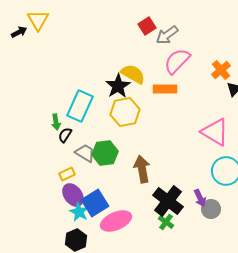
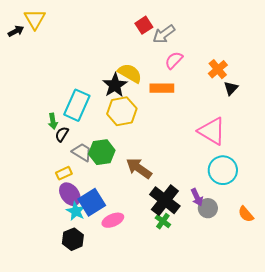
pink semicircle: (177, 61) -> (174, 60), size x0.7
brown arrow: (142, 169) -> (139, 168), turned -44
pink ellipse: (116, 221) -> (113, 220), size x0.7

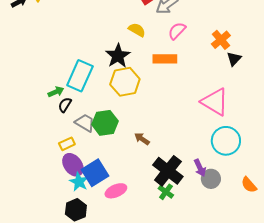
yellow semicircle: (130, 73) -> (137, 30), moved, size x0.7
green arrow: (53, 121) -> (56, 92), turned -105
brown arrow: (139, 168) -> (142, 139), size x0.6

